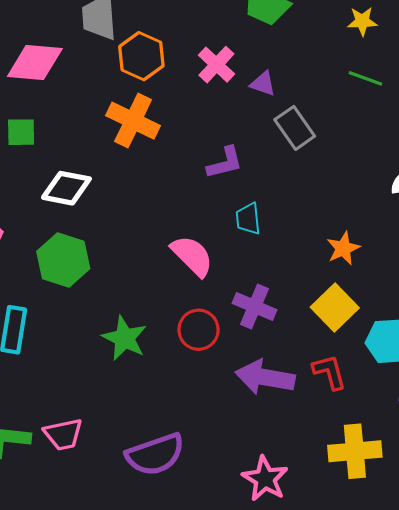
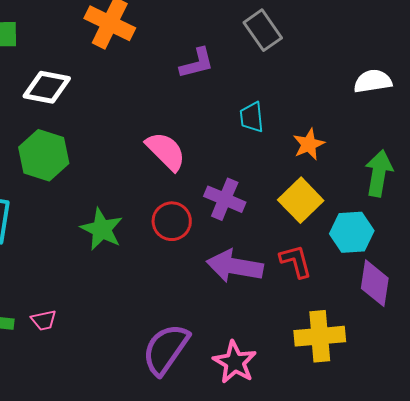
cyan trapezoid: (248, 219) -> (252, 117), moved
pink trapezoid: (63, 434) -> (44, 320), size x0.7
purple semicircle: (155, 454) -> (166, 349), moved, turned 144

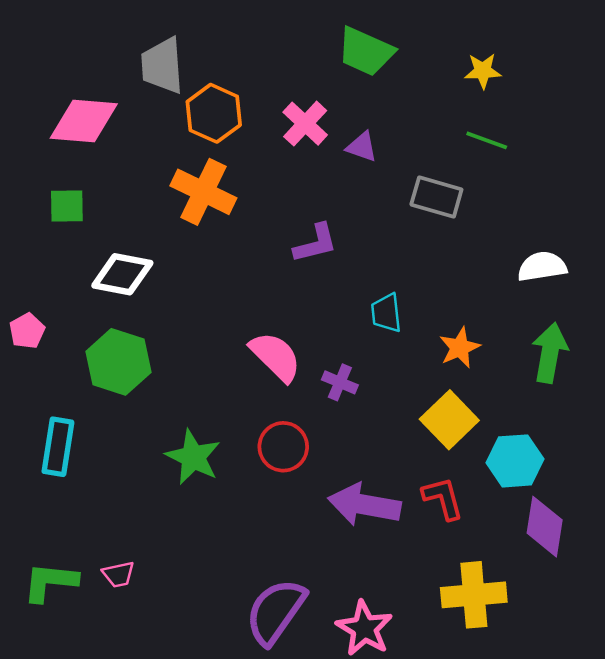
gray rectangle: (263, 30) -> (436, 197), moved, turned -39
green arrow: (379, 173) -> (550, 353), moved
purple cross: (225, 199) -> (340, 382), moved, size x0.7

